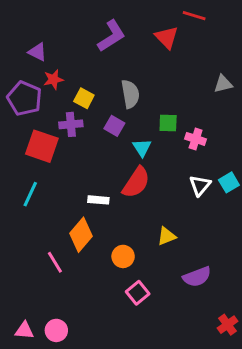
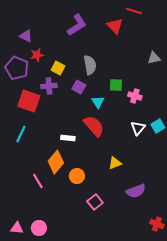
red semicircle: (136, 182) -> (94, 126), turned -75
orange circle: (123, 256) -> (77, 176), moved
red cross: (228, 325) -> (157, 224), turned -32

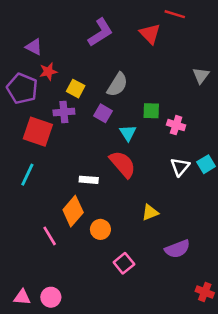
gray triangle: (154, 58) -> (201, 75), turned -40
gray semicircle: (90, 65) -> (117, 85), turned 42

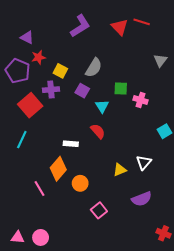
red line: (175, 14) -> (142, 22), moved
red square: (38, 132) -> (30, 105), turned 30
red semicircle: (123, 164) -> (98, 131), size x0.7
white triangle: (180, 167) -> (144, 162), moved

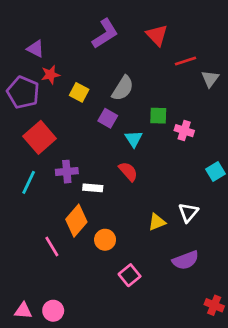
red line: (142, 22) -> (186, 61), moved, turned -35
purple cross: (51, 90) -> (67, 172), moved

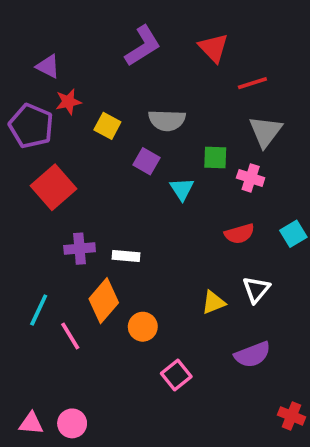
gray triangle: (210, 79) -> (265, 131), moved, size x1.4
gray semicircle: (123, 88) -> (167, 120), turned 60
purple cross: (67, 172) -> (80, 249), moved
red semicircle: (128, 172) -> (239, 234), moved, turned 115
cyan line: (29, 182) -> (39, 310), moved

